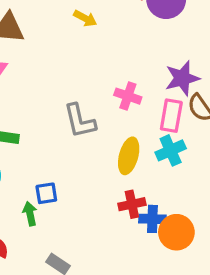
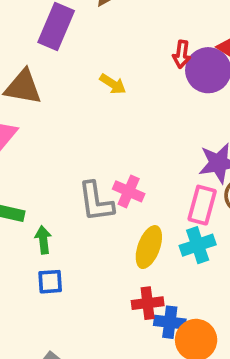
pink cross: (128, 96) -> (129, 191), moved
green arrow: (30, 214) -> (43, 240), moved

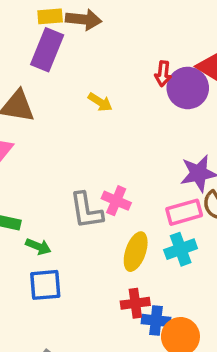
pink rectangle: (202, 205) -> (184, 212), turned 60
green arrow: (43, 240) -> (38, 246), turned 120
blue square: (50, 282) -> (45, 285), size x1.4

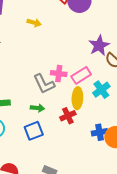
pink rectangle: (184, 212) -> (81, 75), moved
green arrow: (38, 246) -> (37, 108), moved
red cross: (135, 303) -> (68, 116), moved

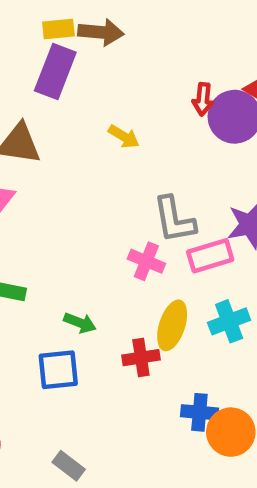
pink rectangle: (81, 75) -> (210, 256), moved
gray L-shape: (44, 84) -> (174, 220), moved

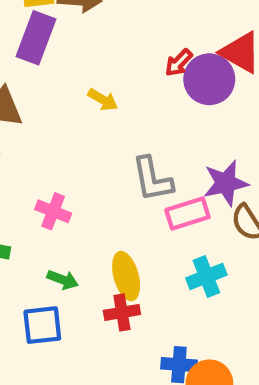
red arrow: (203, 99) -> (179, 63), turned 40
pink cross: (146, 261) -> (53, 211), moved
yellow ellipse: (172, 325) -> (126, 276), moved, turned -33

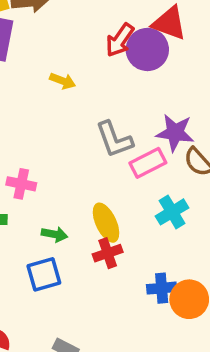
red arrow: (179, 63) -> (120, 40), size x1.4
purple star: (226, 183) -> (175, 133), turned 30
pink cross: (53, 211) -> (21, 184), moved

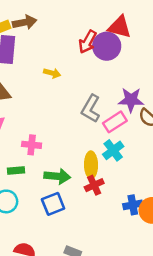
gray L-shape: (114, 139) -> (91, 109), turned 56
cyan cross: (172, 212) -> (113, 150), moved
yellow ellipse: (106, 223) -> (91, 165), turned 30
green arrow: (54, 234) -> (57, 176), size x1.5

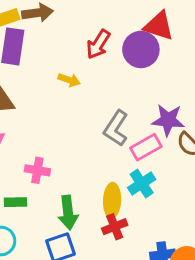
red arrow: (88, 42) -> (98, 44), moved
green arrow: (57, 176) -> (68, 213), turned 75

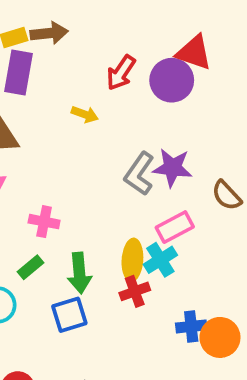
purple star: (168, 120) -> (172, 168), moved
pink rectangle: (146, 147) -> (175, 227), moved
cyan cross: (142, 184) -> (160, 260), moved
green rectangle: (16, 202) -> (31, 267), moved, turned -40

